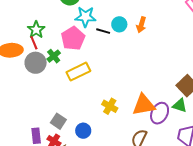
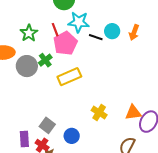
red line: (34, 43) -> (55, 30), moved
orange triangle: (144, 105) -> (133, 113), size x0.7

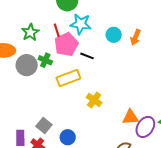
black line: (96, 37) -> (87, 56), moved
green cross: (45, 60) -> (45, 60), turned -32
yellow cross: (99, 113) -> (94, 100), moved

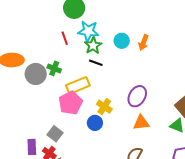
green star: (30, 32) -> (93, 46), moved
pink pentagon: (66, 44) -> (70, 103), moved
purple ellipse: (145, 127) -> (137, 96), moved
blue circle: (68, 137) -> (95, 123), moved

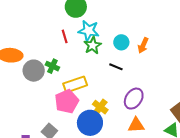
black line: (96, 63) -> (116, 67), moved
blue circle: (95, 123) -> (90, 123), size x1.6

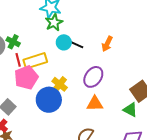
red line: (65, 36) -> (18, 60), moved
cyan circle: (121, 42) -> (64, 42), moved
orange arrow: (143, 45) -> (107, 44), moved

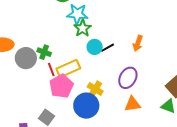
black line: (77, 45) -> (108, 48), turned -48

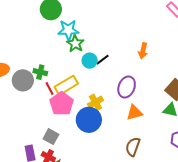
orange arrow: (138, 43) -> (143, 51), moved
yellow cross: (95, 89) -> (96, 102), turned 35

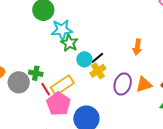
yellow cross: (96, 102) -> (98, 71), moved
orange triangle: (134, 113) -> (144, 85), moved

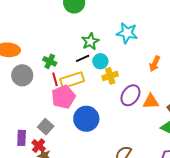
cyan star: (62, 30) -> (127, 33), moved
black line: (97, 58) -> (83, 58), moved
gray circle: (19, 82) -> (22, 75), moved

